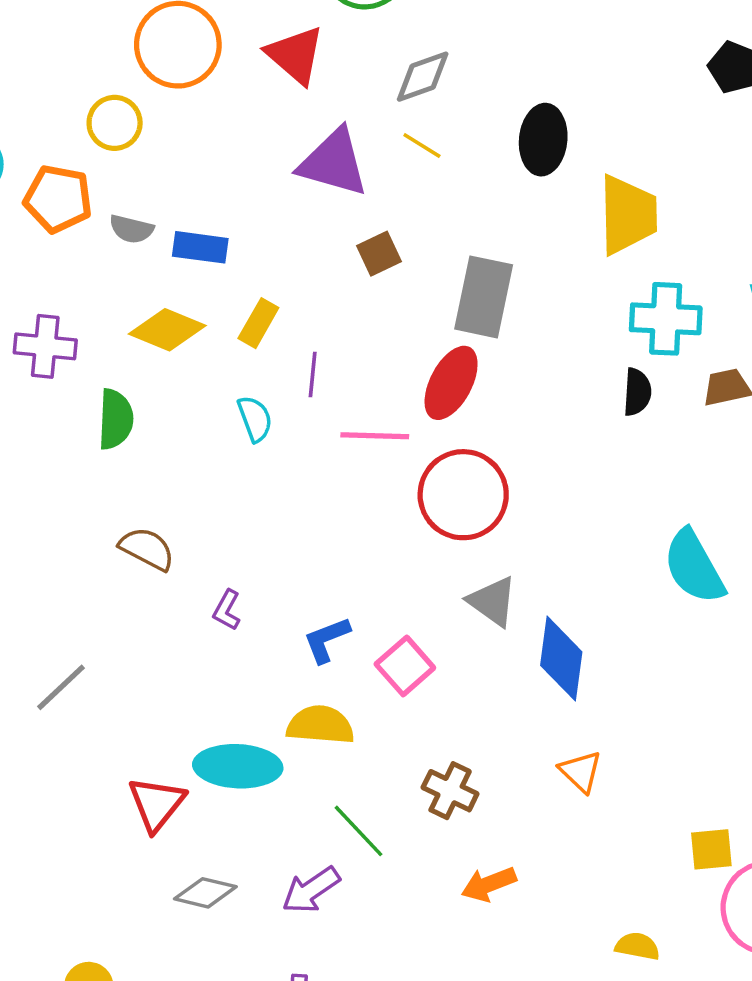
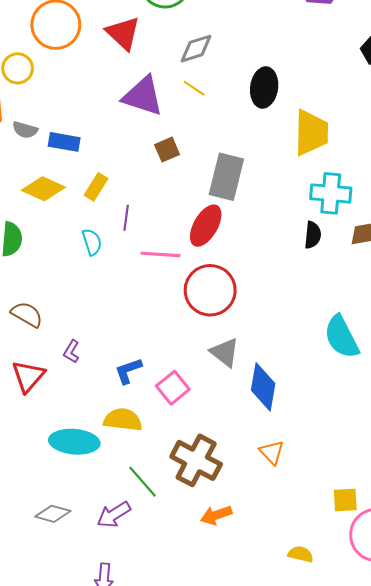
brown cross: (450, 791) -> (196, 460), size x1.6
red triangle: (157, 804) -> (28, 376), moved

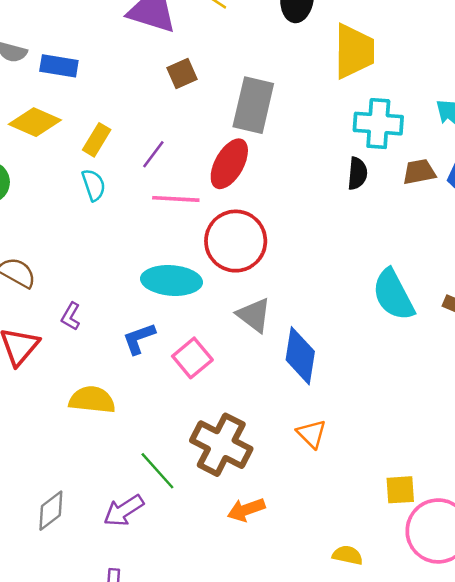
yellow rectangle: (96, 187) -> (97, 140), moved
purple line: (126, 218) -> (153, 154), moved, turned 30
yellow semicircle: (123, 420) -> (92, 400), moved
cyan ellipse: (74, 442) -> (172, 280), moved
gray diamond: (53, 514) -> (51, 511), turned -52

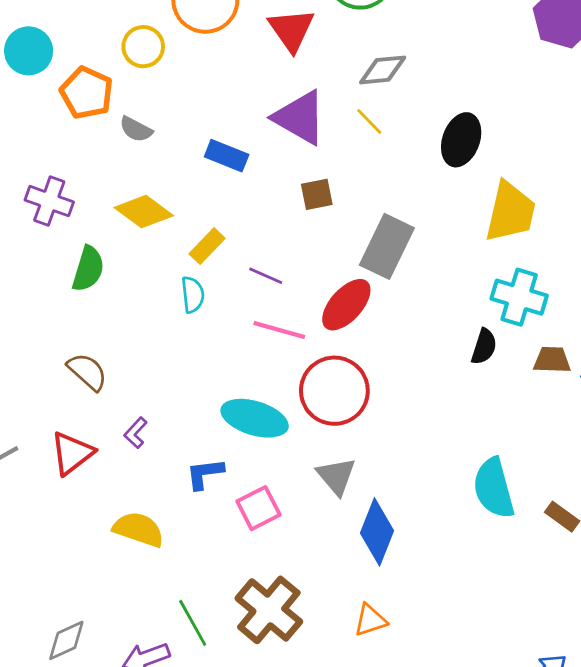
blue rectangle: (59, 66) -> (227, 156), moved
purple line: (153, 154) -> (266, 276), turned 64
orange triangle: (312, 434) -> (370, 620), turned 44

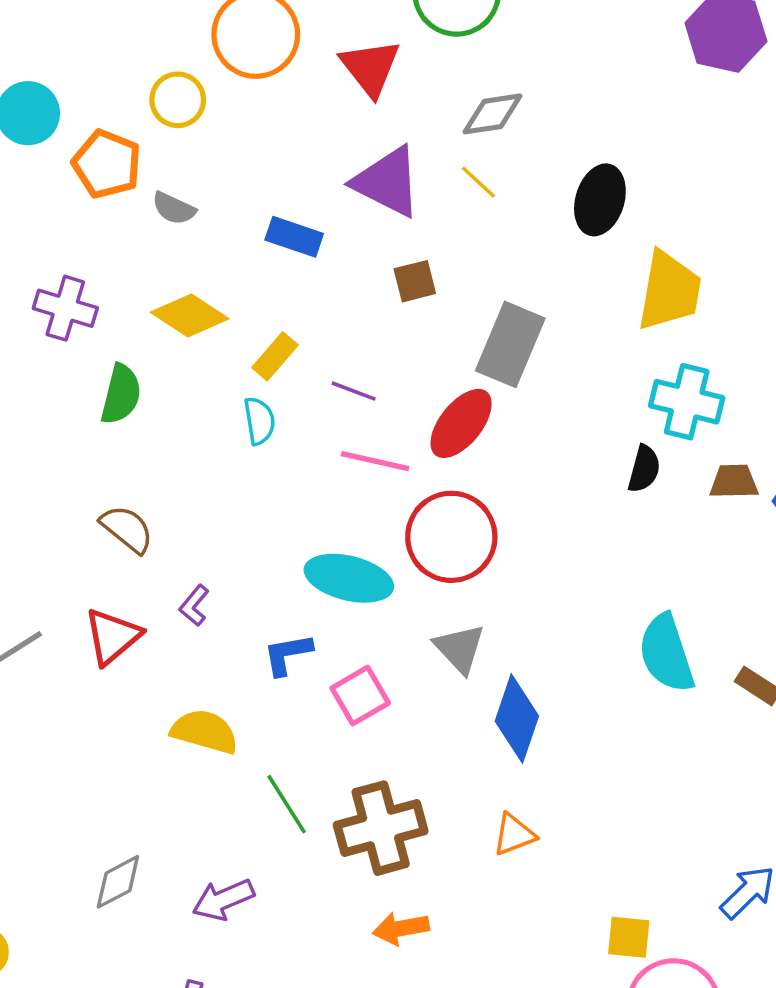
brown cross: (269, 610) -> (381, 828), turned 38
green line: (193, 623) -> (287, 804), moved

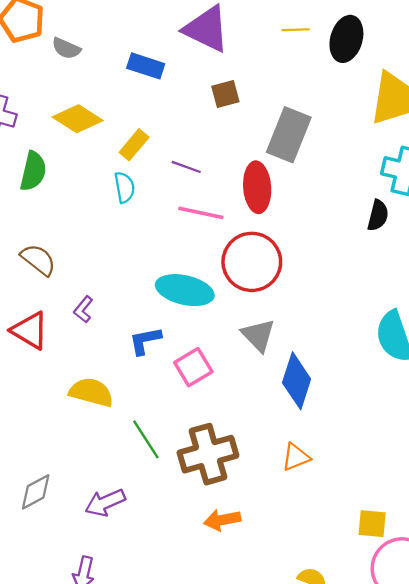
yellow line: (478, 182) -> (296, 30), moved, turned -44
red ellipse: (461, 423) -> (257, 187), turned -42
red triangle: (112, 636) -> (30, 331), turned -48

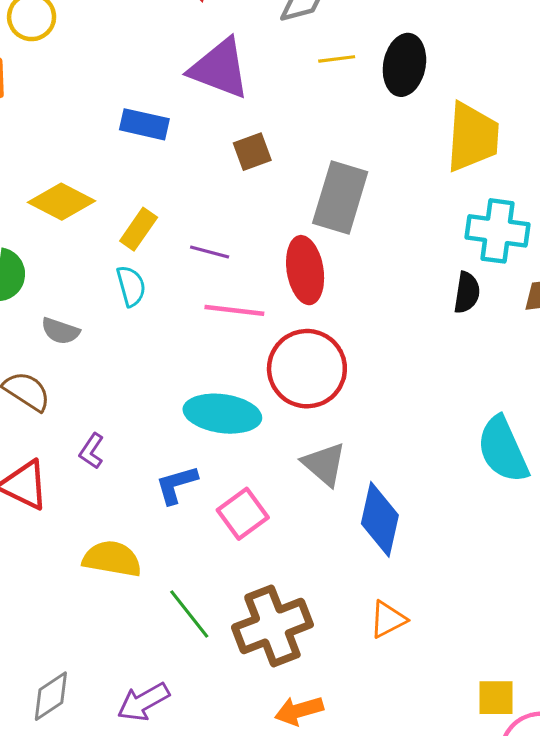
gray semicircle: (66, 48) -> (60, 331), moved

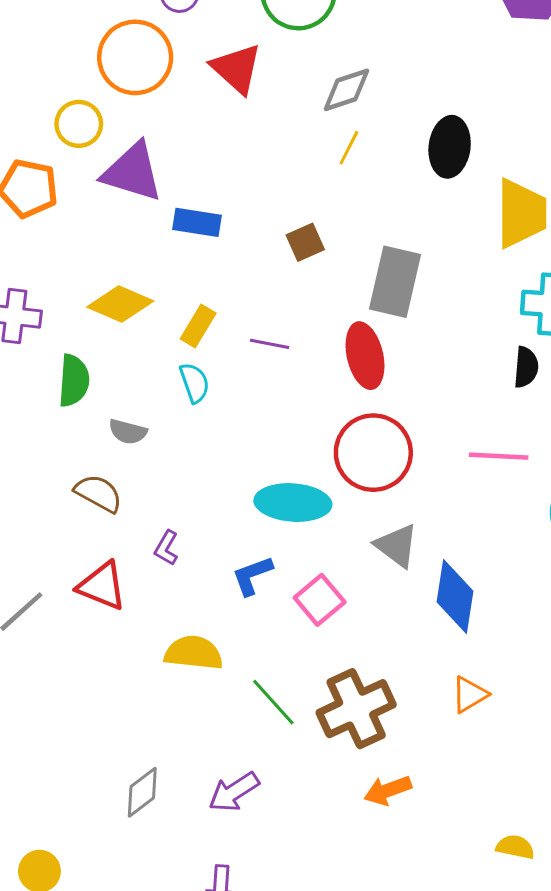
yellow line: (337, 59) -> (349, 148), moved, turned -52
purple triangle: (220, 69) -> (132, 172), moved
pink line: (234, 310) -> (499, 456), moved

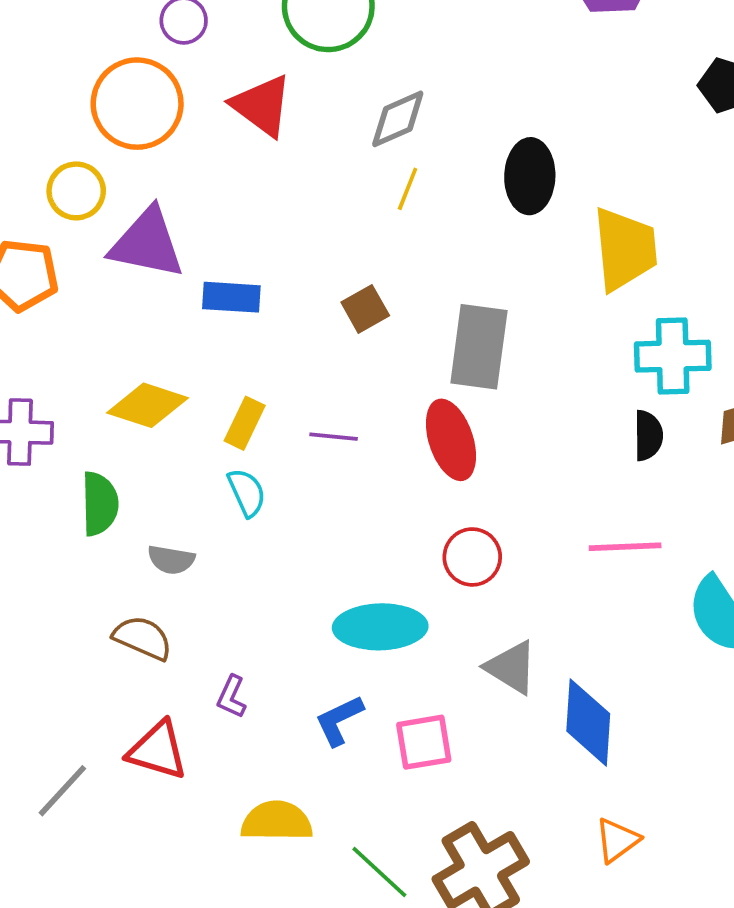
red circle: (373, 453) -> (472, 557), size x0.6
pink square: (320, 600) -> (424, 742), turned 36

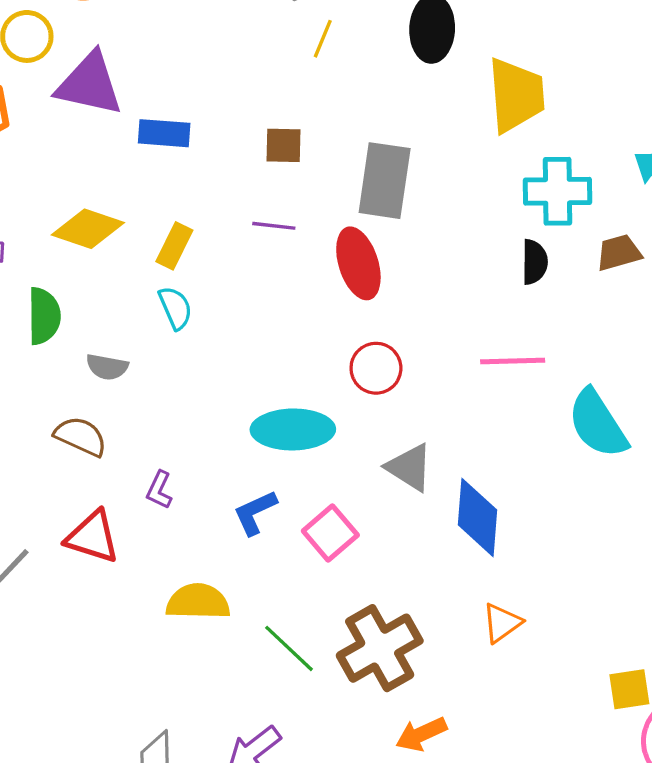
brown square: (365, 309) -> (283, 145), turned 30
purple line: (334, 437) -> (274, 226), moved
pink square: (424, 742) -> (330, 533), turned -32

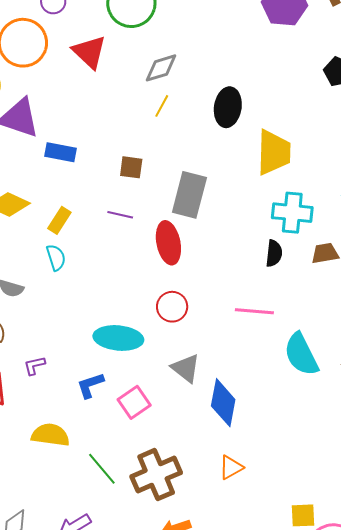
purple L-shape: (159, 490) -> (34, 366), turned 45

